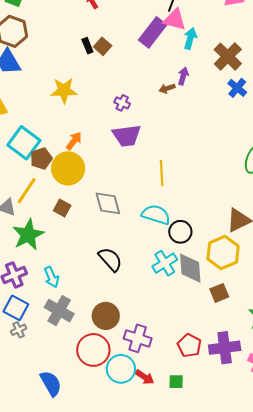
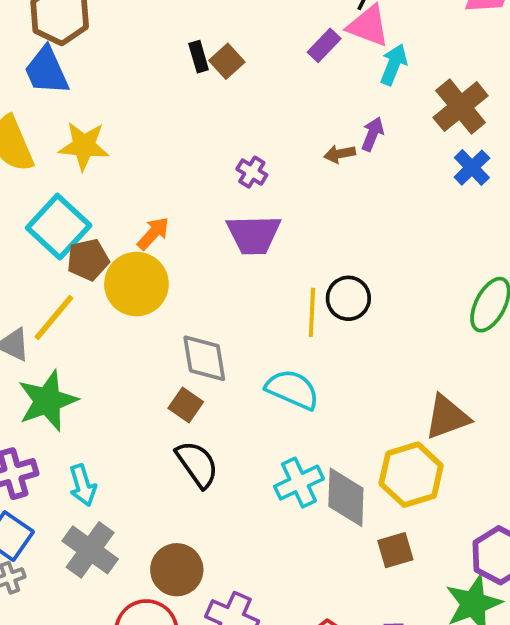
purple rectangle: (153, 32) -> (324, 45), size x0.6
yellow star: (64, 90) -> (84, 146), moved
brown square: (62, 208) -> (186, 405), moved
black circle: (180, 232) -> (348, 298), moved

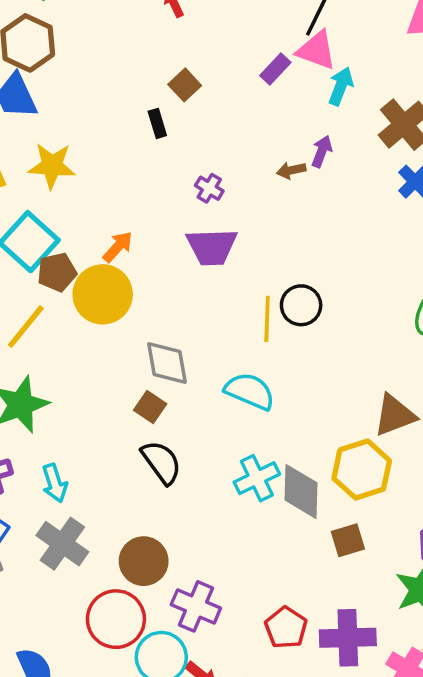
black rectangle: (199, 57) -> (157, 123), moved

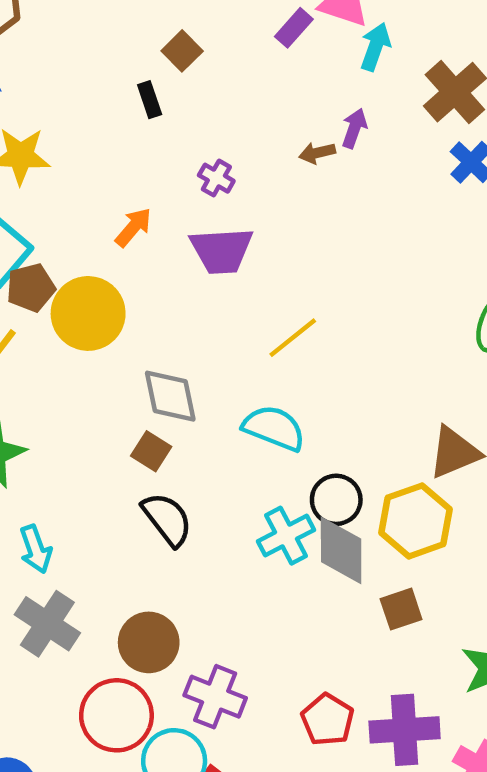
orange arrow: (118, 247) -> (133, 227), moved
black circle: (301, 305) -> (336, 500), moved
yellow line: (267, 319) -> (293, 338), turned 51

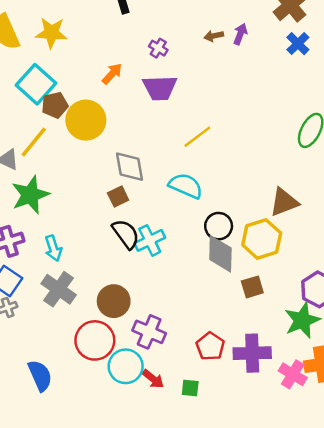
purple arrow: (354, 128) -> (240, 34), moved
brown square: (151, 451) -> (118, 197), turned 30
cyan cross: (286, 536) -> (150, 240), moved

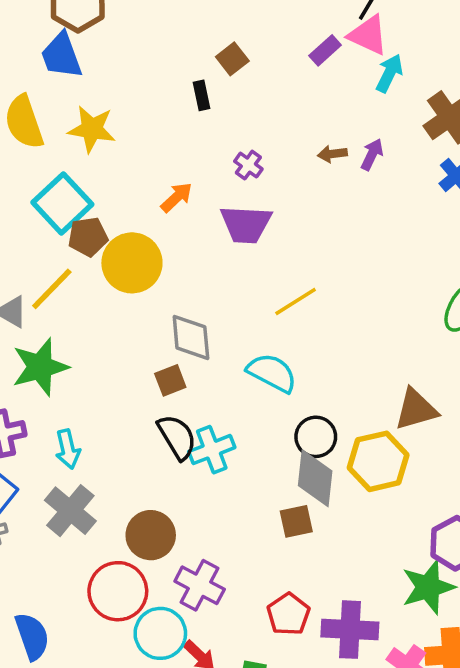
brown square: (252, 287) -> (296, 521), moved

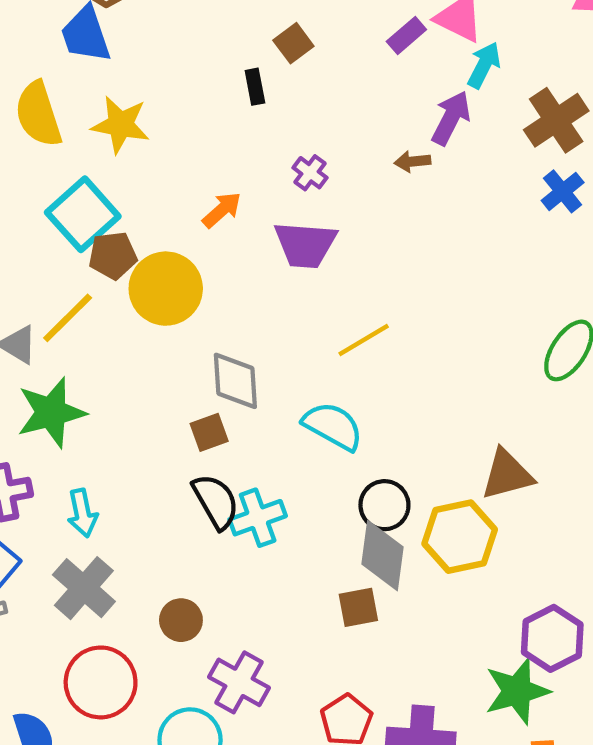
purple arrow: (372, 154) -> (451, 118), moved, size x1.4
brown circle: (151, 535) -> (181, 620), size x0.7
red circle: (118, 591) -> (101, 682), moved

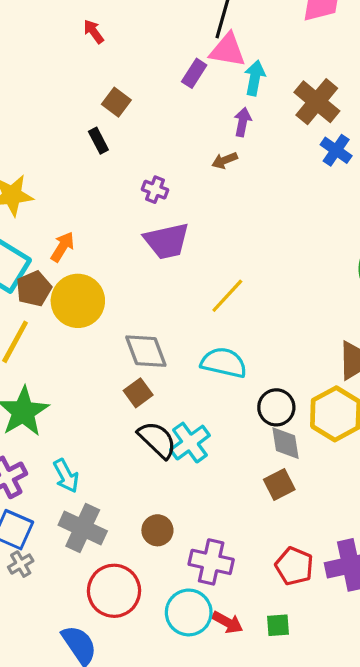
purple arrow: (451, 118) -> (243, 122), size x0.7
orange arrow: (222, 210) -> (63, 247), moved
gray diamond: (383, 555) -> (285, 443), size x0.7

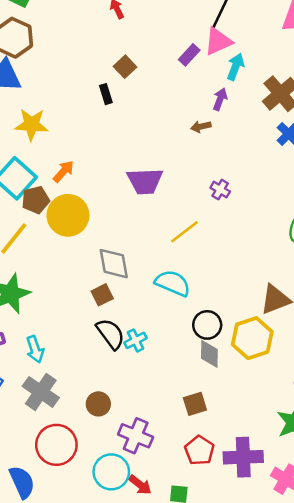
pink triangle: (228, 50) -> (218, 41), turned -44
purple cross: (155, 190) -> (220, 190), moved
cyan cross: (190, 443) -> (135, 340), size x0.7
brown square: (279, 484) -> (195, 404), moved

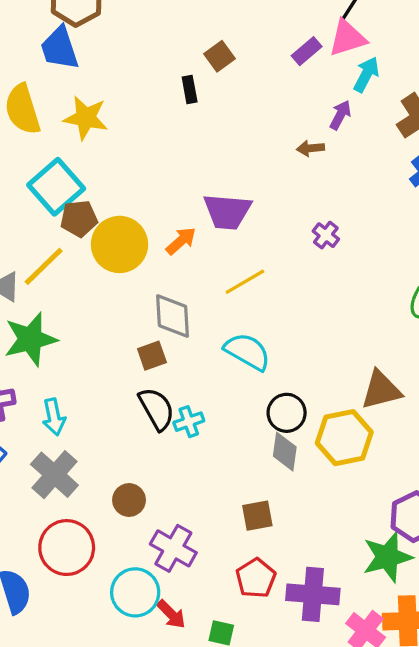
orange arrow: (64, 171) -> (181, 241), moved
yellow line: (185, 232) -> (245, 282), moved

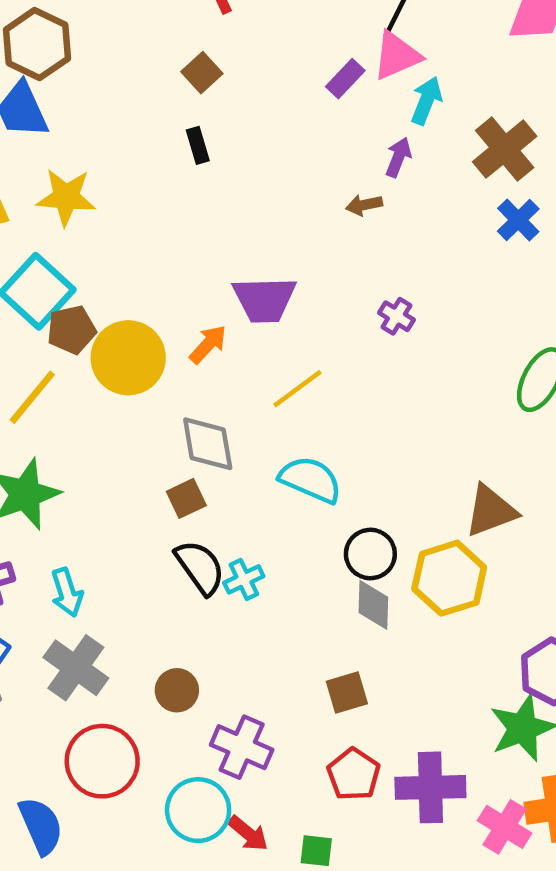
brown square: (220, 56) -> (202, 73), moved

